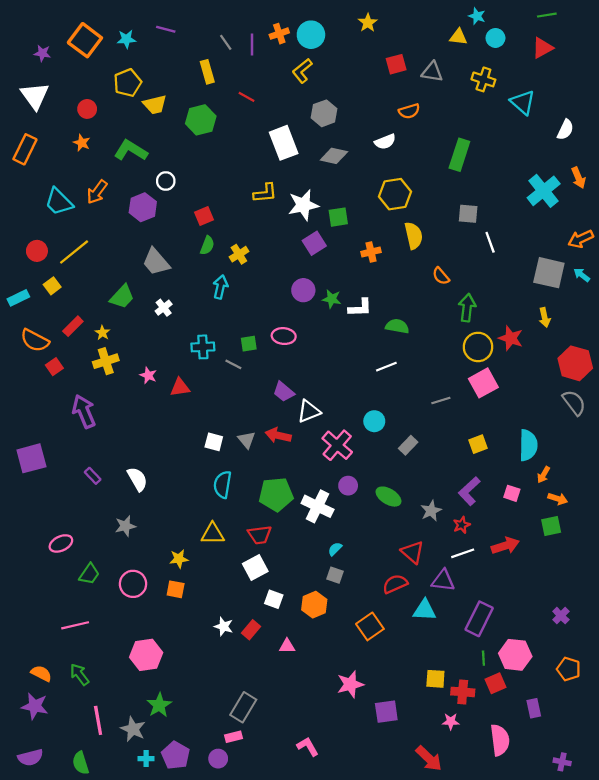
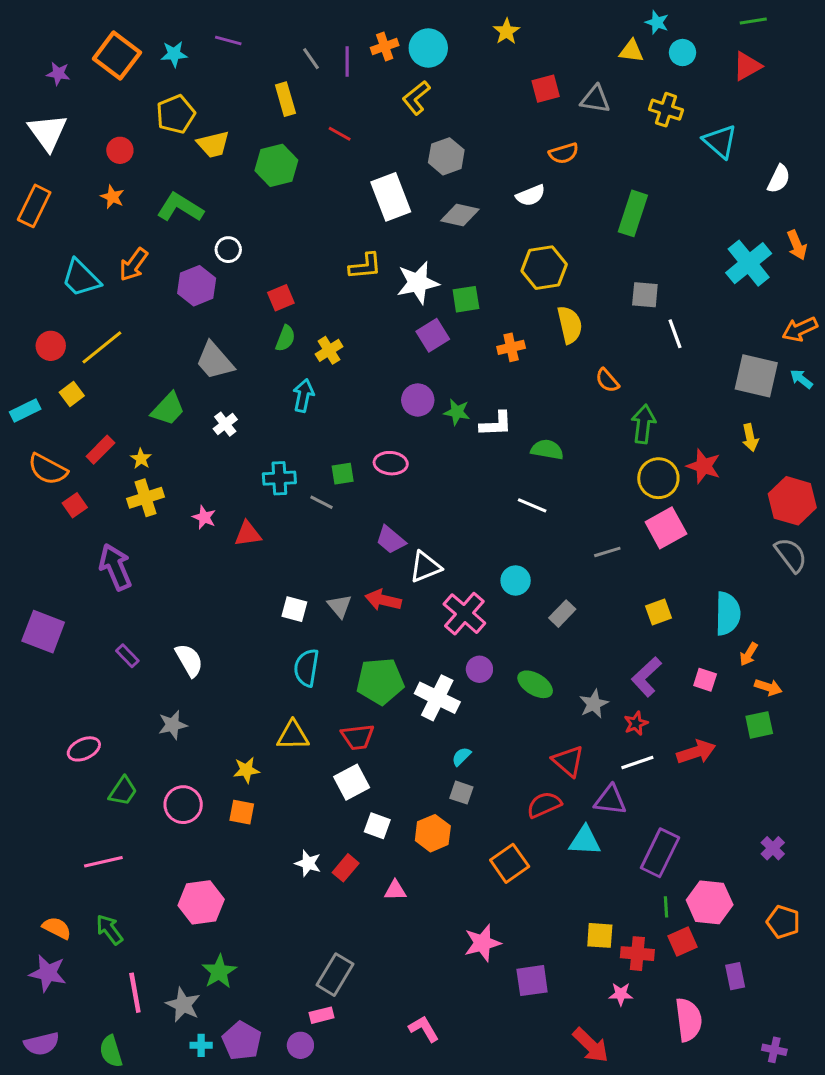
white line: (386, 367) -> (532, 505), turned 45
purple square: (31, 458) -> (43, 632), turned 36

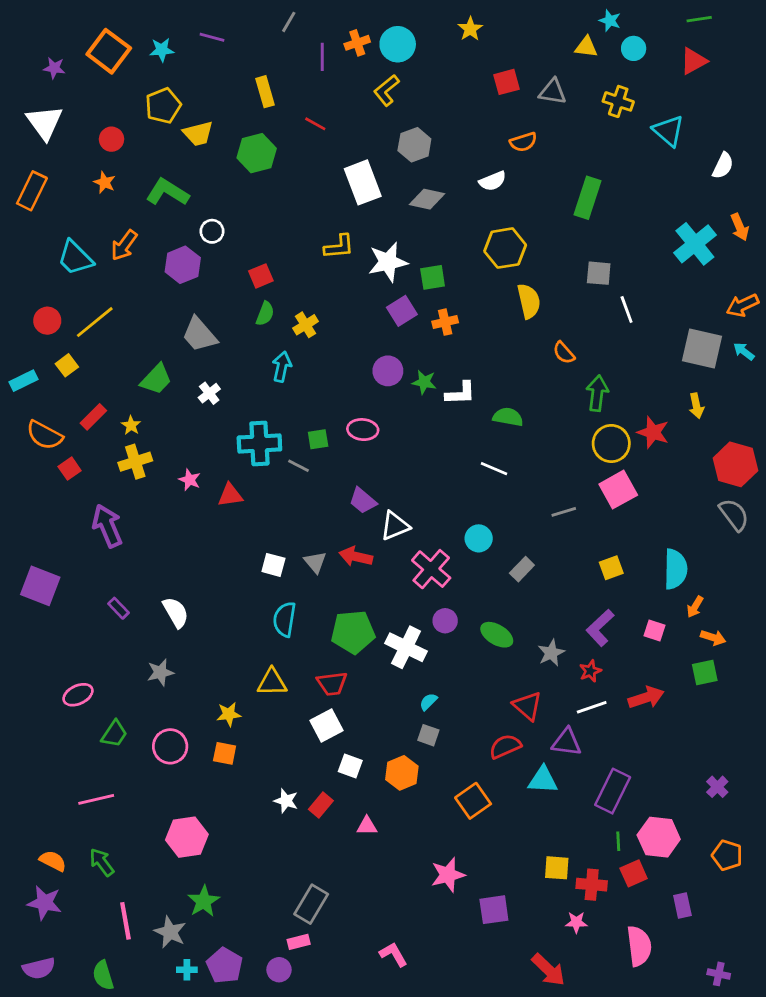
gray line: (311, 59) -> (289, 22), moved, turned 65
orange cross: (511, 347) -> (445, 322), moved
cyan cross: (279, 478) -> (259, 443), size x1.4

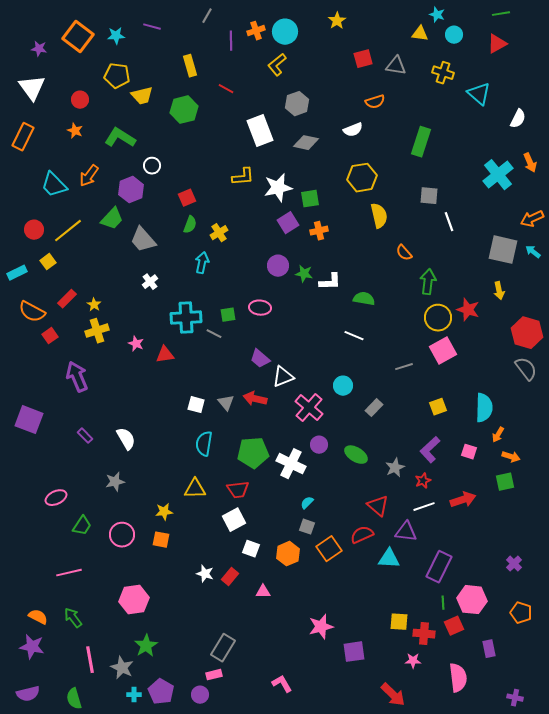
yellow pentagon: (163, 106) -> (117, 76), turned 30
green trapezoid: (156, 379) -> (112, 219), moved
orange square: (473, 801) -> (329, 549), moved

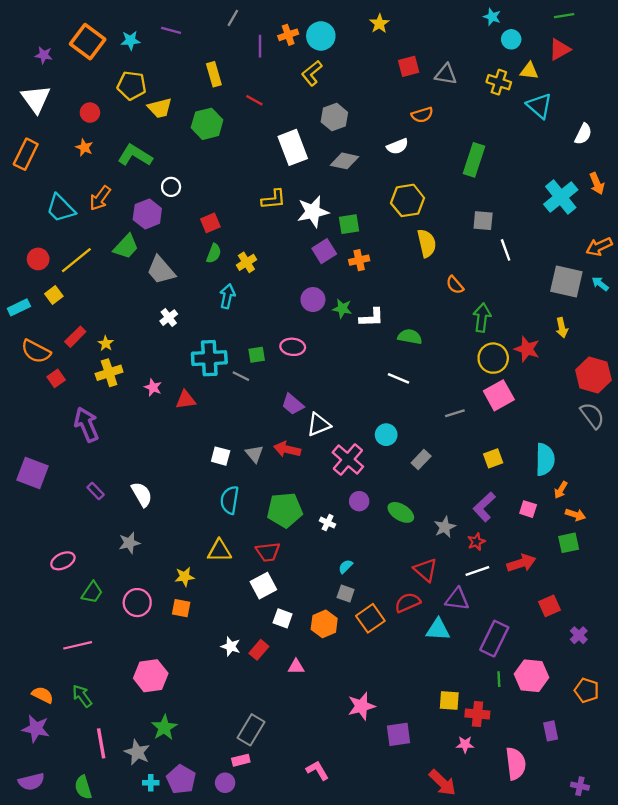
yellow triangle: (420, 34) -> (529, 71), moved
white cross: (291, 464) -> (328, 523), size x0.5
red square: (454, 626) -> (549, 606), moved

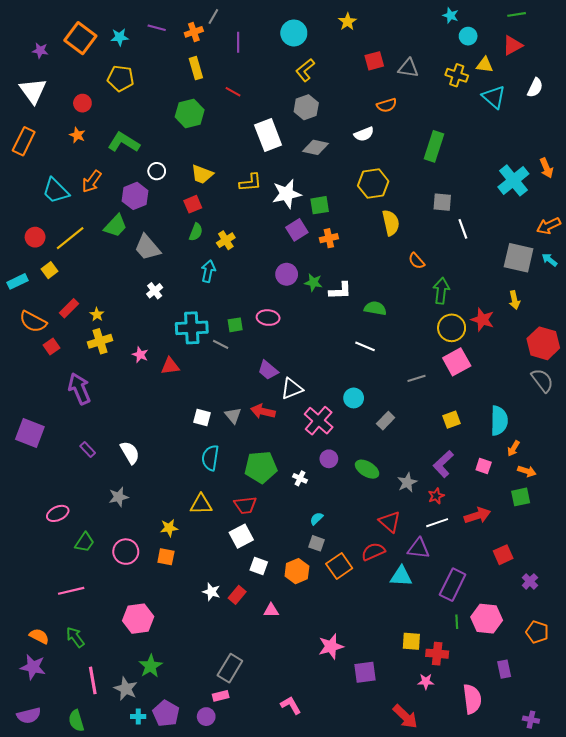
orange cross: (288, 35) -> (194, 32), moved
yellow L-shape: (312, 73) -> (305, 70), moved
yellow trapezoid: (160, 108) -> (202, 174), moved, turned 35
white semicircle: (583, 134) -> (535, 88), moved

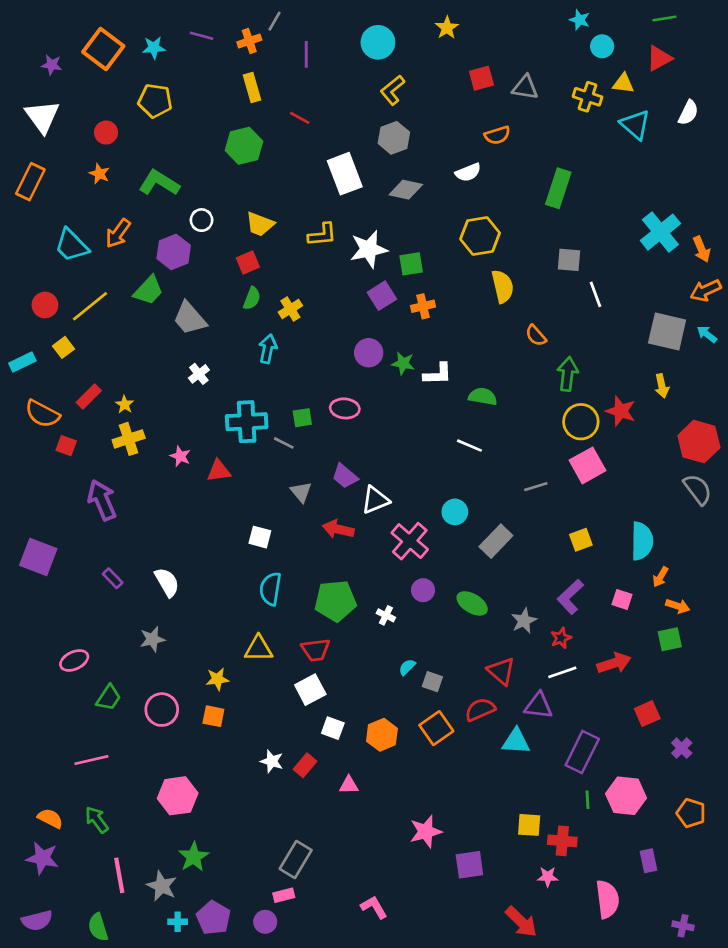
orange arrow: (546, 168) -> (702, 249), moved
red square: (52, 346) -> (66, 446), turned -35
gray triangle: (233, 415) -> (301, 492), moved
gray rectangle: (386, 421) -> (496, 541), size x1.4
gray square: (317, 543) -> (432, 682), moved

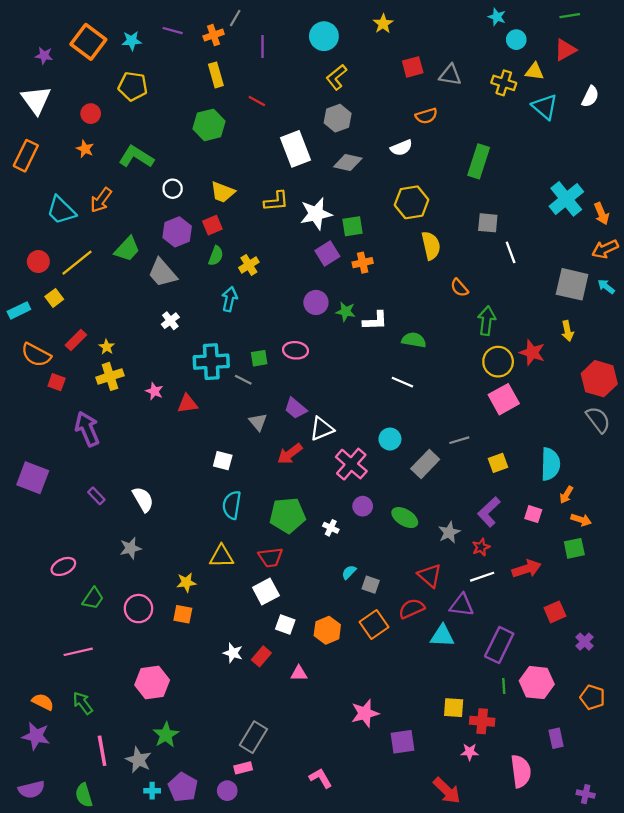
purple hexagon: (174, 252) -> (177, 232), moved
gray line: (536, 487) -> (459, 440), moved
red arrow: (338, 529) -> (290, 454), turned -50

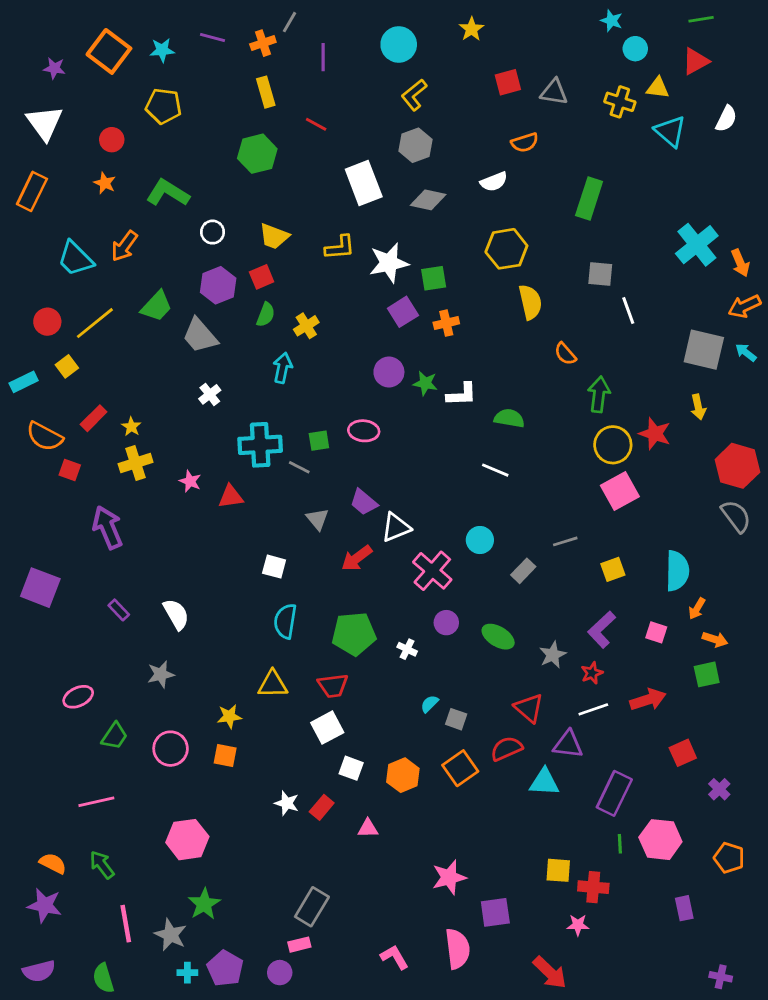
gray rectangle: (425, 464) -> (523, 571), size x0.7
pink semicircle: (521, 771) -> (457, 949), moved

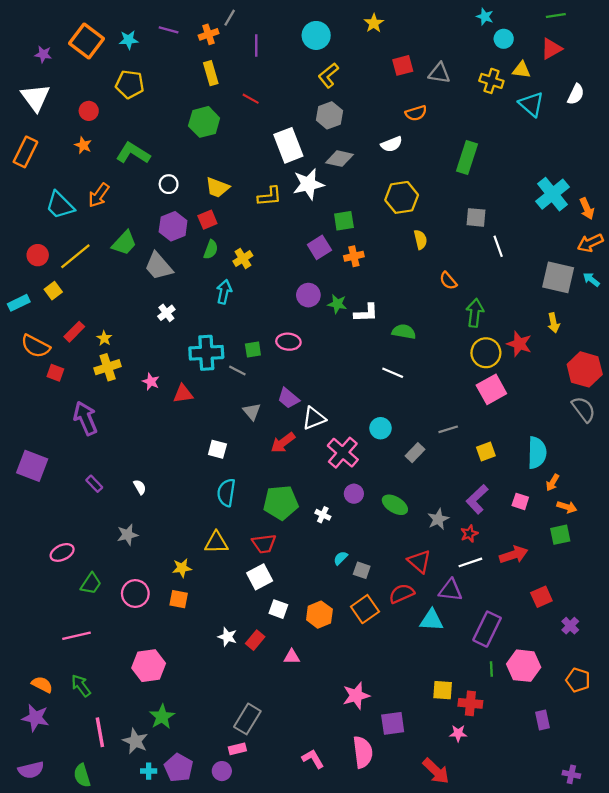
white star: (389, 263) -> (308, 184), moved
yellow semicircle: (530, 302) -> (420, 240), size x0.7
white semicircle: (176, 614) -> (140, 487), size x0.6

